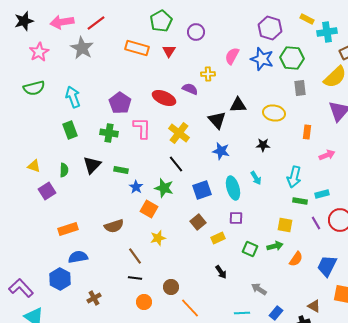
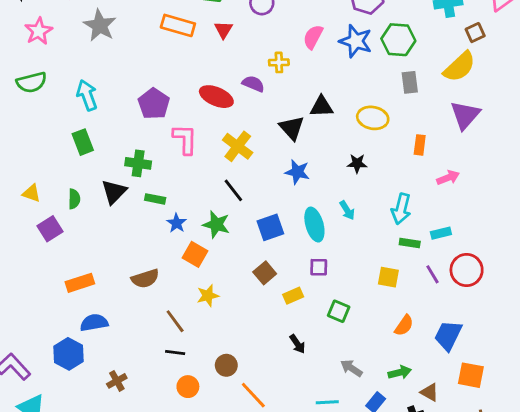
green cross: (109, 133) -> (138, 163), moved
green arrow: (275, 246) -> (400, 372), moved

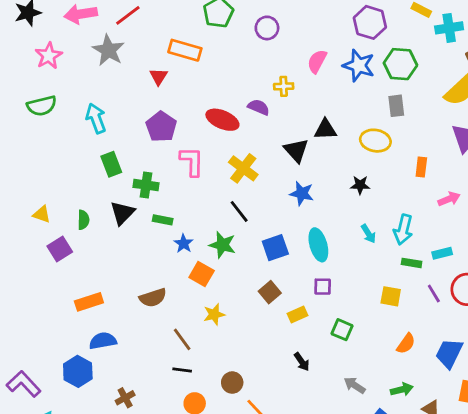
red triangle: (223, 30) -> (158, 77), moved
gray rectangle: (410, 82) -> (396, 106), moved
green rectangle: (83, 142) -> (111, 164), moved
cyan arrow: (347, 210) -> (368, 234), moved

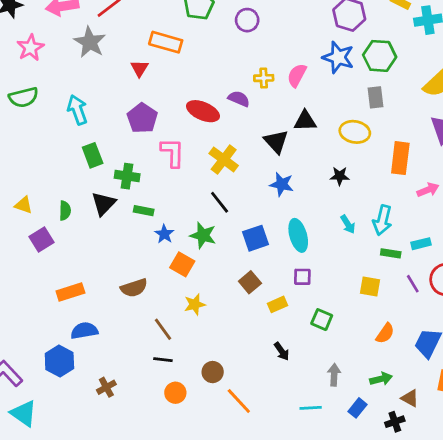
pink semicircle: (317, 61) -> (297, 75), moved
orange rectangle: (421, 167) -> (400, 158), size x1.6
gray arrow: (355, 385) -> (334, 375), turned 60

